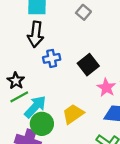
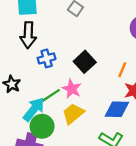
pink star: (106, 88) -> (72, 89), moved
green line: (19, 97) -> (51, 95), moved

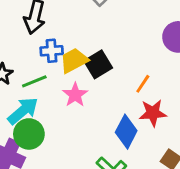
green line: (51, 95) -> (34, 81), moved
blue diamond: (117, 109) -> (126, 132), turned -75
yellow trapezoid: (73, 114) -> (74, 60), moved

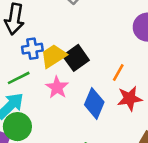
blue diamond: (126, 132) -> (94, 103), moved

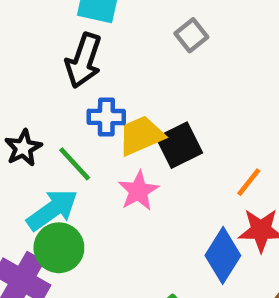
green line: (19, 78) -> (75, 164), turned 65
blue diamond: (94, 103) -> (223, 255), moved

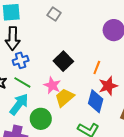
blue cross: (106, 117) -> (21, 60), moved
yellow trapezoid: (141, 135) -> (64, 97), moved
green circle: (59, 248) -> (41, 119), moved

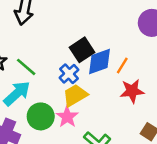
blue cross: (21, 60) -> (69, 74), moved, turned -35
pink star: (52, 85) -> (67, 117), moved
blue diamond: (96, 101) -> (100, 61), moved, turned 45

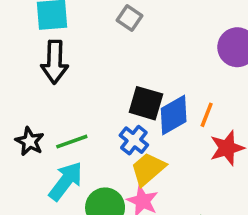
black square: (82, 50) -> (146, 103), turned -30
green line: (26, 67) -> (72, 142), turned -50

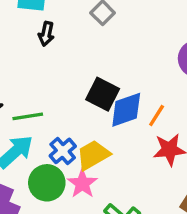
black arrow: (55, 62) -> (46, 34), moved, size x0.6
blue cross: (134, 140) -> (63, 151), moved

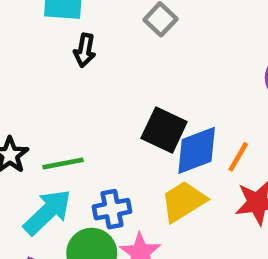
blue cross: (63, 151) -> (112, 209), turned 32
yellow trapezoid: (93, 155) -> (183, 201), moved

